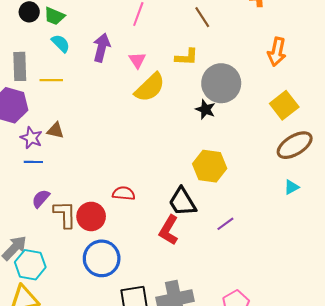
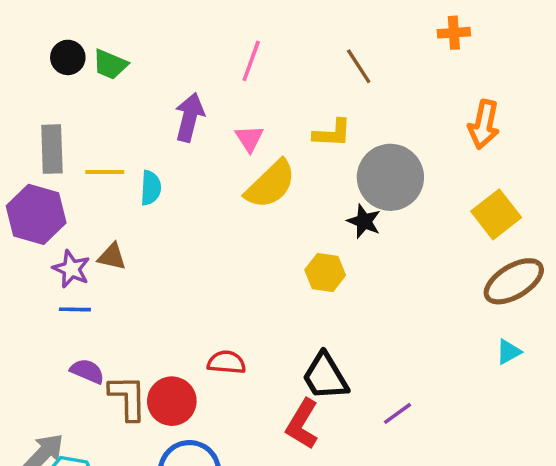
cyan semicircle: (61, 43) -> (151, 188), moved, turned 48
yellow hexagon: (210, 166) -> (325, 272), moved, size x0.7
purple semicircle: (41, 199) -> (87, 371), turned 72

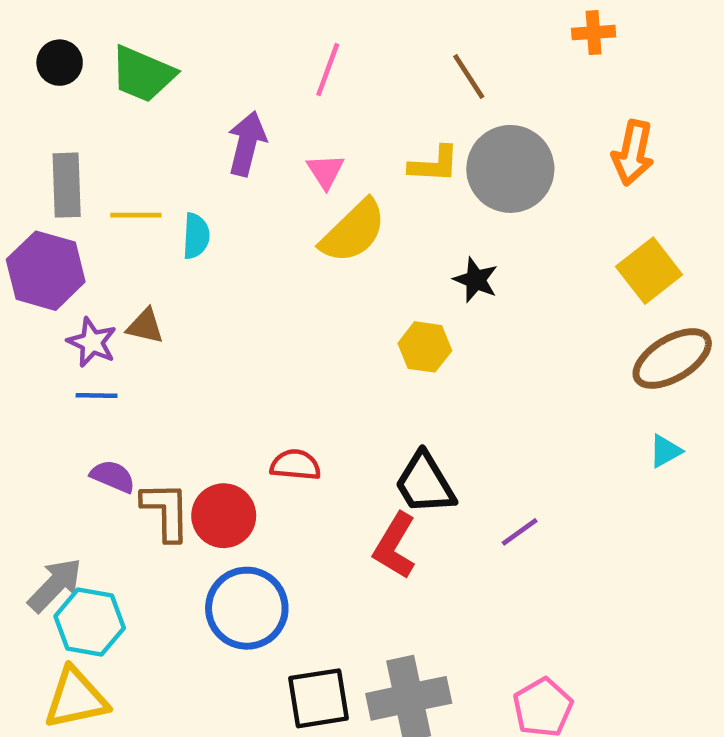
black circle: (68, 57) -> (60, 63), moved
green trapezoid: (110, 64) -> (143, 74), size x1.4
gray circle: (390, 177) -> (510, 169), moved

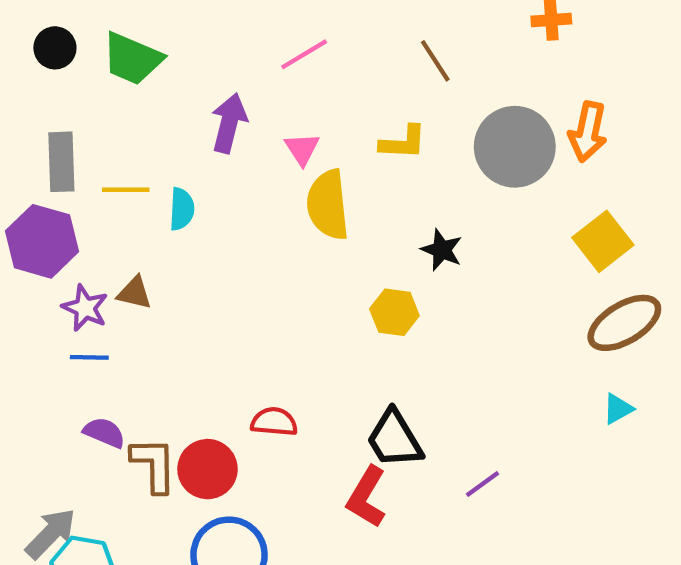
pink line: (328, 70) -> (304, 54), turned 39
gray circle: (510, 169) -> (515, 147), moved
yellow semicircle: (353, 231) -> (328, 205), turned 128

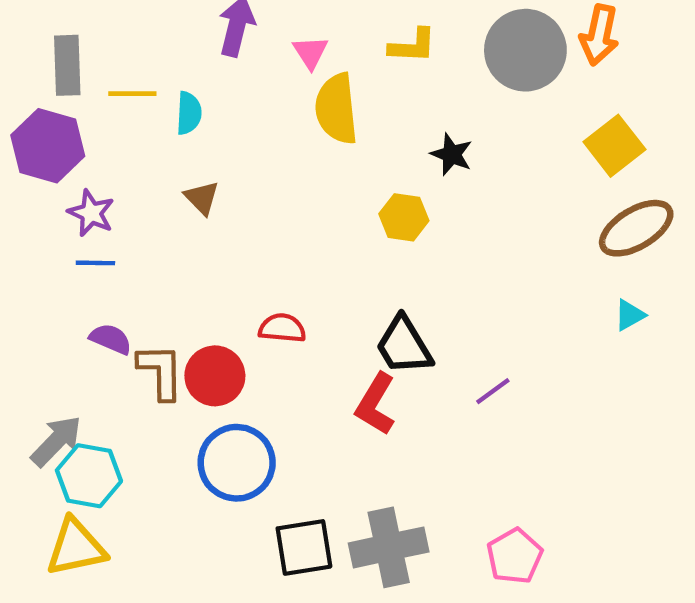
brown triangle: (134, 293) -> (202, 198), moved, turned 33

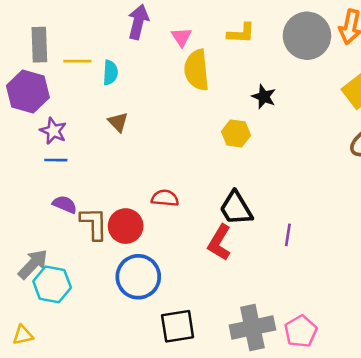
purple line: (493, 391) -> (288, 235), turned -45
yellow triangle: (76, 547) -> (23, 335), moved, size x0.6
gray cross: (389, 547) -> (252, 328), moved

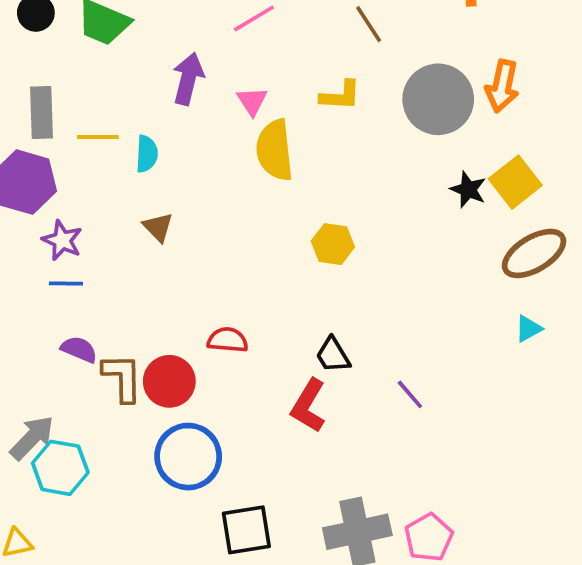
black star: (264, 97) -> (468, 190), moved
black trapezoid: (236, 208) -> (333, 355), size x0.7
purple line: (288, 235) -> (410, 394), turned -50

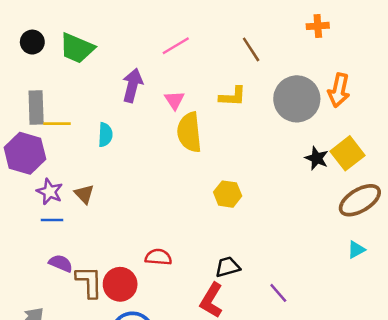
yellow line: (98, 137) -> (57, 124), moved
brown triangle: (158, 227) -> (84, 194), moved
black trapezoid: (333, 355) -> (228, 267), turned 105

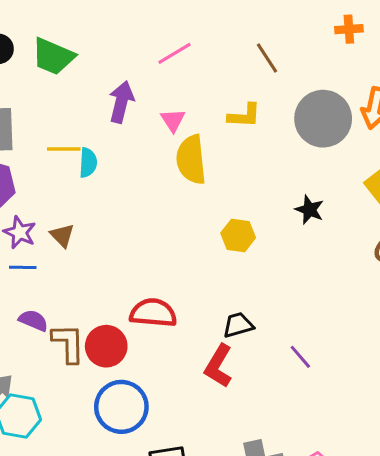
yellow line: (57, 124) -> (64, 149), moved
black star: (317, 158) -> (309, 210), moved
red semicircle: (158, 257) -> (153, 313), size x1.4

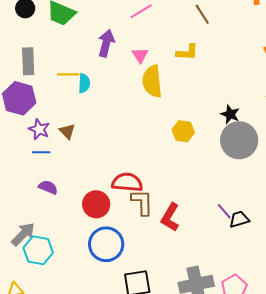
gray circle: (323, 119) -> (239, 140), moved
black trapezoid: (238, 325) -> (239, 219), moved
brown L-shape: (68, 343) -> (142, 202), moved

